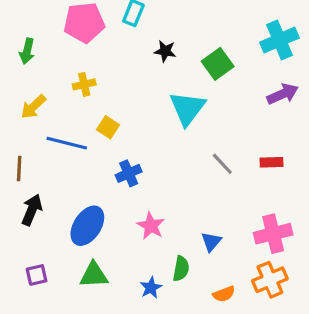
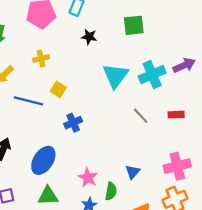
cyan cross: (279, 40) -> (152, 75), moved
black star: (165, 51) -> (89, 37), moved
green square: (218, 64) -> (134, 25), moved, turned 30
pink star: (151, 226) -> (88, 178), moved

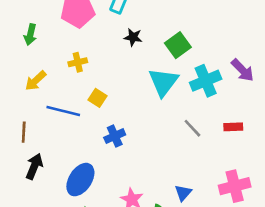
green square: (134, 25) -> (178, 45), moved, turned -30
purple arrow: (184, 65) -> (242, 70), turned 70

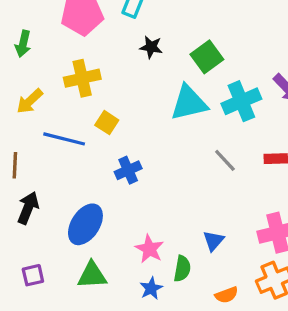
yellow cross: (78, 62) -> (82, 78), size x1.5
cyan triangle: (163, 82) -> (189, 103), turned 40

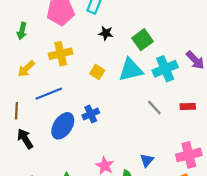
yellow square: (107, 123) -> (97, 72), moved
blue line: (64, 139) -> (49, 94), turned -36
black arrow: (28, 208) -> (25, 139), turned -54
blue ellipse: (85, 224) -> (63, 126), moved

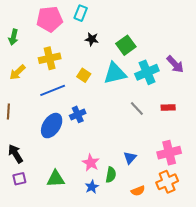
blue line: (49, 94) -> (53, 90), moved
black arrow: (25, 139) -> (15, 154), moved

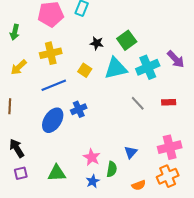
black star: (92, 39) -> (97, 43), moved

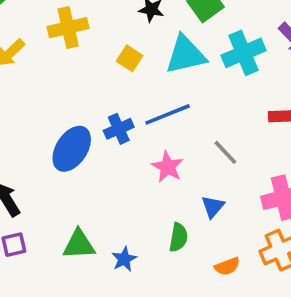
blue line: (54, 85) -> (168, 114), moved
gray line: (138, 103) -> (225, 152), moved
pink star: (92, 157) -> (168, 167), moved
blue star: (93, 181) -> (124, 259), moved

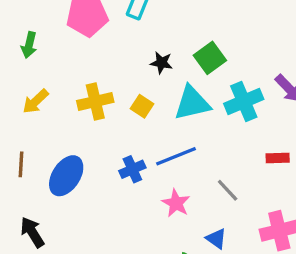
yellow cross: (68, 28) -> (95, 101), moved
blue ellipse: (72, 149) -> (66, 176), moved
blue triangle: (213, 207) -> (216, 239), turned -35

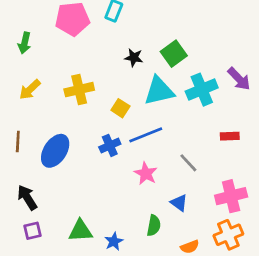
yellow square: (142, 106) -> (120, 108), moved

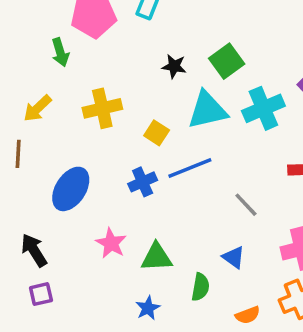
green arrow: (25, 43) -> (60, 52), moved, turned -30
brown line: (18, 141) -> (18, 154), moved
pink star: (146, 173) -> (111, 243), moved
green triangle: (80, 231) -> (157, 257), moved

